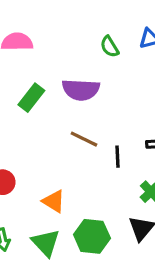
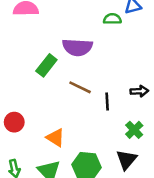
green semicircle: (110, 47) -> (112, 19), moved, turned 120
green rectangle: (31, 98) -> (46, 65), moved

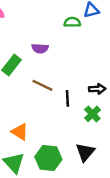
purple semicircle: (77, 47) -> (40, 48), size x0.6
green cross: (134, 130) -> (92, 114), moved

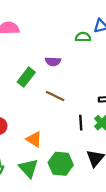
black line: (67, 98) -> (81, 123), moved

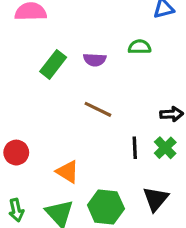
green semicircle: (83, 37) -> (140, 47), moved
green rectangle: (26, 77) -> (53, 64), moved

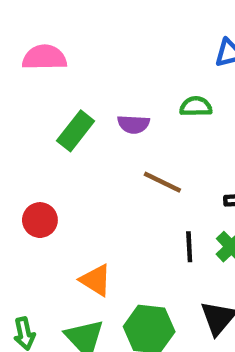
brown line: (98, 109) -> (162, 182), moved
red circle: (16, 153) -> (40, 220), moved

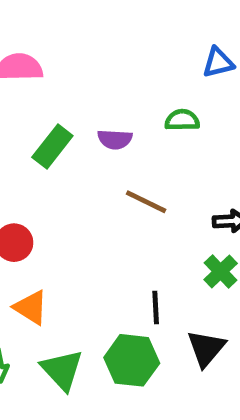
black line: (189, 247) -> (156, 307), moved
orange triangle: (96, 280) -> (31, 307), moved

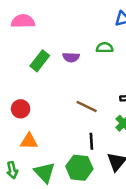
brown line: (146, 202) -> (87, 106), moved
orange triangle: (31, 307) -> (29, 141), turned -30

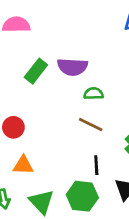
green semicircle: (105, 48) -> (94, 94), moved
purple semicircle: (71, 57) -> (72, 67), size x1.5

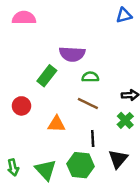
green rectangle: (36, 71) -> (47, 76), moved
orange triangle: (23, 165) -> (56, 124), moved

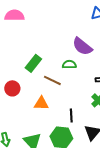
purple semicircle: (72, 54) -> (82, 46), moved, turned 35
brown line: (88, 103) -> (52, 80), moved

